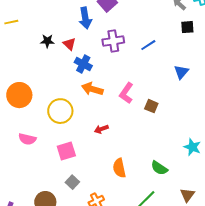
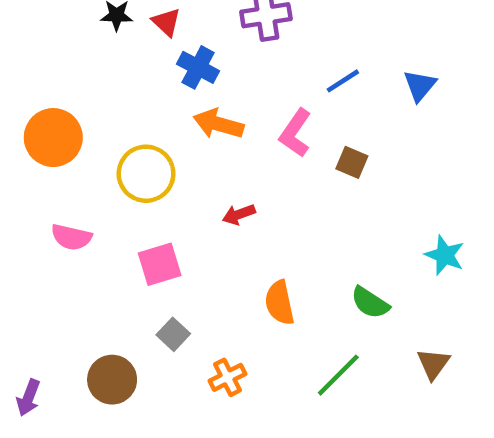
blue line: (148, 45) -> (343, 81), moved

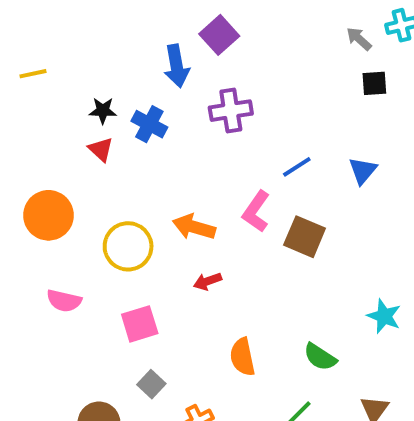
red triangle: (166, 22) -> (101, 149), moved
blue cross: (198, 67) -> (149, 124), moved
orange arrow: (218, 124) -> (194, 227), moved
brown square: (352, 162) -> (305, 237), size x1.5

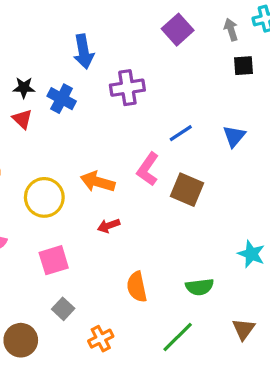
purple square: (219, 35) -> (178, 30), moved
gray arrow: (359, 39) -> (231, 30), turned 30
green semicircle: (320, 357) -> (200, 287), turned -40

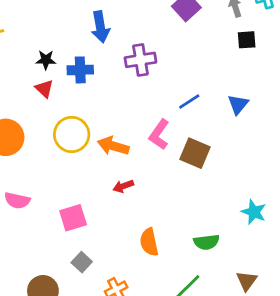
blue cross: (62, 99) -> (80, 70), turned -30
yellow circle: (44, 197) -> (72, 134), moved

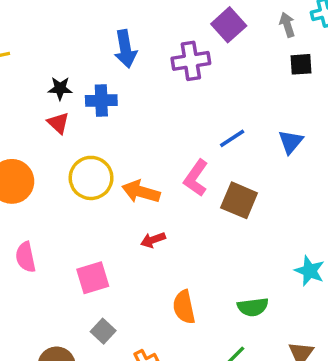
purple cross: (140, 60) -> (191, 61), moved
pink semicircle: (17, 200) -> (26, 257), turned 65

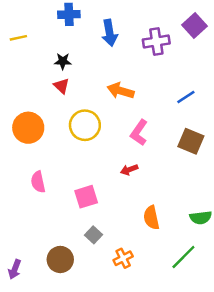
purple square: (229, 25) -> (195, 25), moved
blue cross: (101, 100) -> (69, 14), moved
pink L-shape: (196, 178) -> (139, 133), moved
orange arrow: (141, 192) -> (121, 91), moved

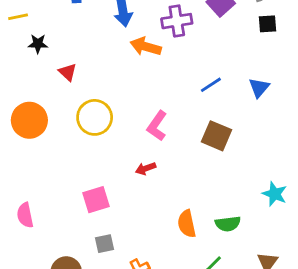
black star: (63, 61) -> (38, 44), moved
orange arrow: (121, 91) -> (146, 47), moved
pink semicircle: (38, 182) -> (25, 215), moved
orange semicircle: (151, 218) -> (187, 224), moved
gray square: (94, 235) -> (105, 244), turned 35

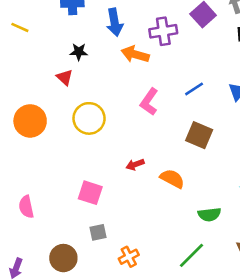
yellow line: (18, 17) -> (20, 27), turned 36
black star: (38, 44) -> (79, 52), moved
pink L-shape: (157, 126) -> (149, 102), moved
pink square: (96, 200) -> (90, 193), turned 35
orange semicircle: (187, 224) -> (172, 179), moved, turned 130

